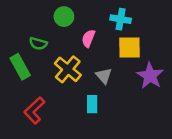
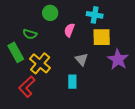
yellow cross: (68, 69) -> (40, 63), moved

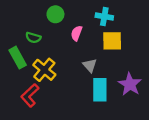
purple star: (118, 59) -> (130, 84), moved
cyan rectangle: (72, 82) -> (100, 90), moved, size x1.5

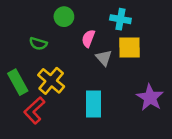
green rectangle: (18, 58) -> (18, 82), moved
gray triangle: (90, 65) -> (104, 58), moved
cyan rectangle: (100, 90) -> (93, 104), moved

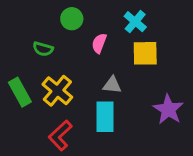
cyan cross: (120, 19) -> (135, 22), turned 30
gray triangle: (104, 58) -> (112, 85), moved, turned -42
red L-shape: (34, 110) -> (60, 135), moved

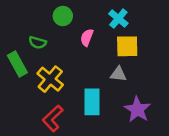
gray triangle: (112, 85) -> (118, 74), moved
green rectangle: (20, 92) -> (17, 64), moved
purple star: (168, 109) -> (137, 109), moved

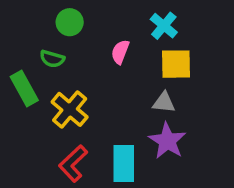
green circle: (63, 16) -> (70, 22), moved
cyan rectangle: (92, 102) -> (124, 164), moved
purple star: (137, 109) -> (167, 141), moved

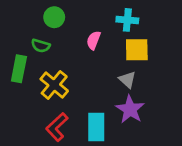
cyan cross: (164, 26) -> (127, 20), turned -35
green rectangle: (24, 88) -> (19, 69), turned 40
gray triangle: (164, 102) -> (127, 80), turned 36

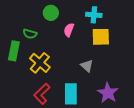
green circle: (54, 17) -> (51, 13), moved
gray triangle: (127, 80) -> (87, 66), moved
purple star: (130, 109) -> (108, 93), moved

